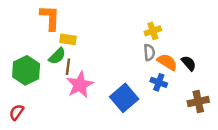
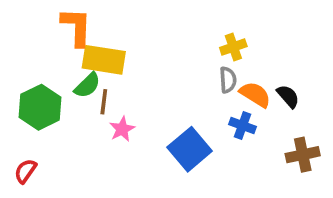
yellow rectangle: (68, 39) -> (104, 60), size x1.6
pink star: (80, 85) -> (122, 129), size x0.6

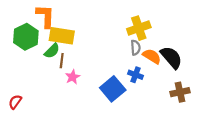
yellow cross: (233, 47) -> (139, 28), size x1.5
black semicircle: (288, 96) -> (171, 57), size x1.6
green hexagon: (40, 107) -> (26, 37), moved
blue cross: (242, 125) -> (136, 75), moved

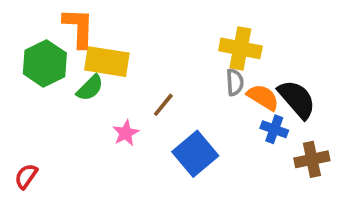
yellow cross: (139, 28) -> (240, 48), turned 30
brown line: (62, 61) -> (163, 105), moved, turned 32
blue cross: (136, 75) -> (274, 129), moved

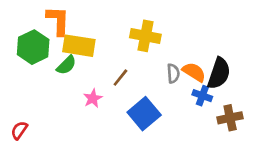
yellow cross: (240, 48) -> (145, 36), moved
gray semicircle: (235, 82) -> (173, 73), moved
black semicircle: (297, 99) -> (219, 73), turned 60

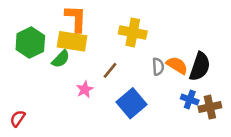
orange L-shape: (58, 21) -> (76, 19), moved
blue cross: (202, 96) -> (190, 99), moved

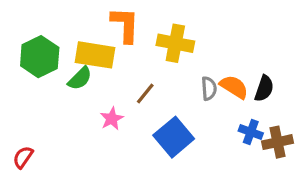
orange L-shape: (76, 19) -> (125, 25), moved
black semicircle: (200, 67) -> (264, 88), size x0.7

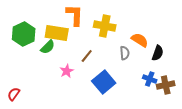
orange semicircle: (234, 87) -> (140, 40), moved

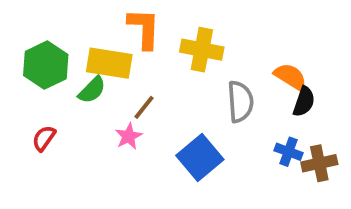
orange semicircle: (140, 40) -> (290, 77), moved
gray semicircle: (125, 53) -> (240, 102), size x1.5
brown line: (87, 56) -> (144, 107), moved
red semicircle: (14, 94) -> (44, 138), moved

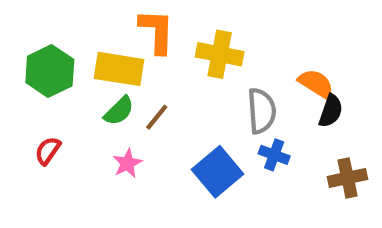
green semicircle: (92, 90) -> (119, 111), moved
pink star: (129, 136) -> (127, 163), moved
blue cross: (288, 152) -> (274, 155), moved

